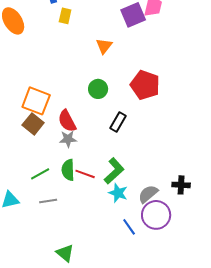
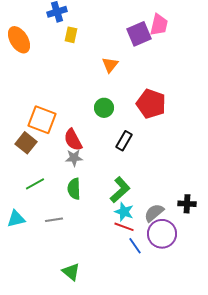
brown square: (33, 124) -> (26, 143), moved
green line: (40, 174) -> (35, 184), moved
red line: (85, 174) -> (124, 227), moved

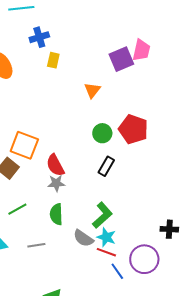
green circle: (104, 108) -> (102, 133), moved
gray semicircle: (154, 213) -> (83, 238), moved, turned -105

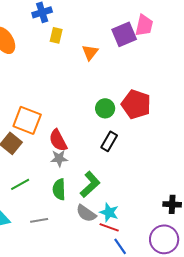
orange triangle: (92, 90) -> (90, 52), moved
green L-shape: (102, 215) -> (90, 184), moved
purple circle: (144, 259) -> (164, 239), moved

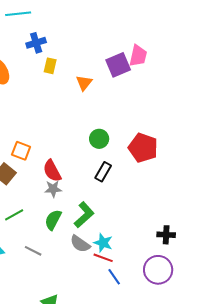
red pentagon: (136, 104) -> (143, 148), moved
orange square: (27, 120) -> (21, 151), size x0.7
green semicircle: (59, 189) -> (53, 220), turned 30
gray line: (39, 220) -> (33, 251), turned 36

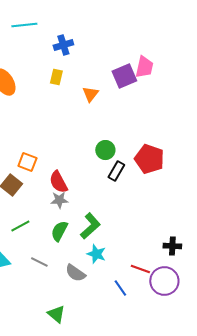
blue cross: (36, 43) -> (63, 45), moved
black rectangle: (103, 172) -> (116, 171), moved
cyan star: (103, 243) -> (96, 254), moved
gray semicircle: (80, 244) -> (75, 273), moved
red line: (103, 258) -> (140, 269), moved

